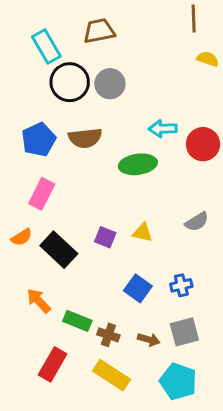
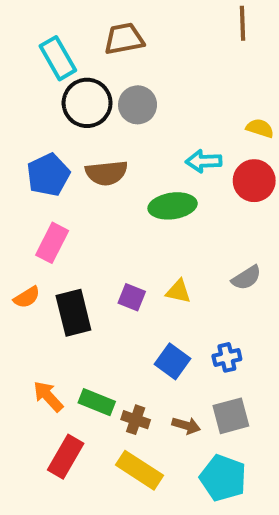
yellow semicircle: (208, 59) -> (260, 128), moved
black rectangle: (59, 250) -> (73, 313), turned 33
orange arrow: (39, 301) -> (48, 396), moved

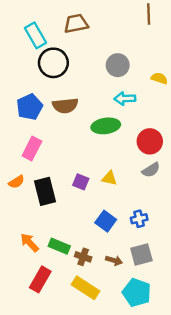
gray circle: (138, 105) -> (118, 65), moved
red circle: (254, 181) -> (150, 141), moved

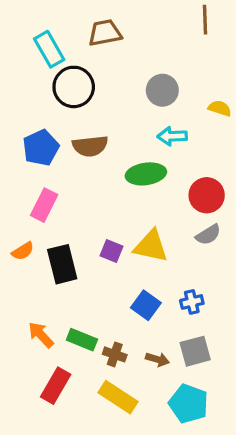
yellow triangle: (109, 178) -> (151, 246), size x1.6

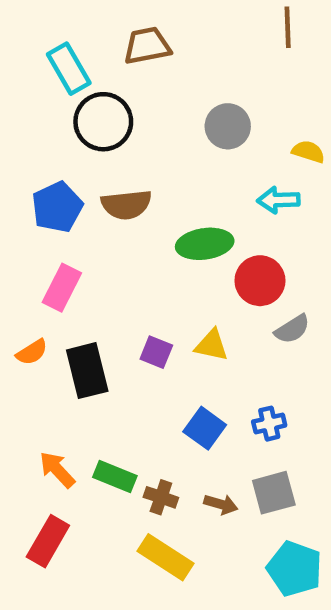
cyan arrow: (172, 136) -> (278, 200), moved
red circle: (207, 195) -> (260, 281), moved
yellow triangle: (151, 246) -> (212, 345), size x0.7
red rectangle: (56, 386) -> (48, 541), moved
cyan pentagon: (189, 404) -> (295, 569), moved

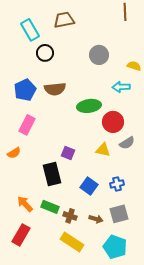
black circle: (103, 122) -> (45, 53), size x0.7
yellow triangle: (212, 345) -> (103, 150), moved
black rectangle: (87, 371) -> (52, 174), moved
cyan pentagon: (295, 569) -> (115, 247), moved

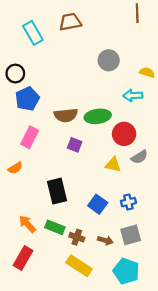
black circle: (45, 53) -> (15, 74), moved
brown semicircle: (55, 89) -> (66, 115), moved
purple square: (68, 153) -> (75, 145), moved

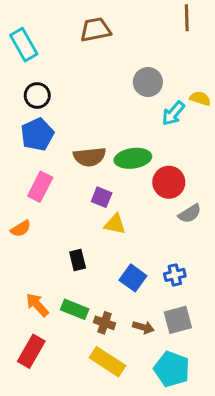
cyan rectangle: (33, 33) -> (24, 45), moved
black circle: (15, 74) -> (37, 95), moved
cyan arrow: (133, 95) -> (173, 113), moved, turned -48
yellow triangle: (113, 165) -> (115, 224), moved
black rectangle: (57, 191) -> (78, 260), size x0.6

